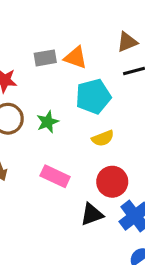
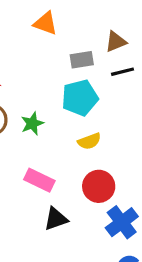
gray rectangle: (45, 58) -> (82, 60), moved
orange triangle: (76, 58) -> (45, 23), moved
black triangle: (92, 214) -> (56, 219), moved

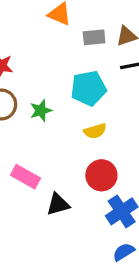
gray rectangle: (82, 60) -> (94, 37), moved
pink rectangle: (39, 180) -> (25, 177), moved

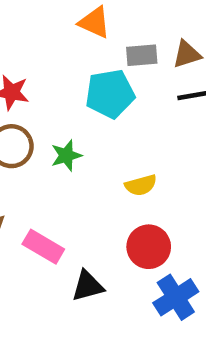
cyan pentagon: (88, 88) -> (110, 94), moved

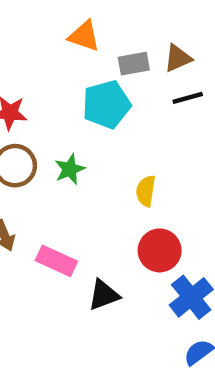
yellow semicircle: (141, 185) -> (146, 191), turned 120

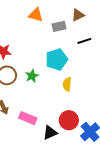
brown triangle: (178, 58) -> (78, 15), moved
cyan pentagon: (106, 104) -> (57, 59), moved
red circle: (160, 250) -> (69, 120), moved

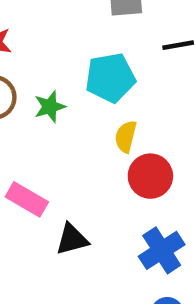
red circle: (69, 120) -> (150, 176), moved

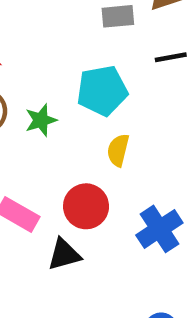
red circle: (150, 176) -> (86, 206), moved
blue cross: (162, 250) -> (159, 229), moved

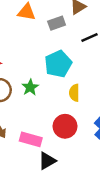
black triangle: (64, 254) -> (47, 161), moved

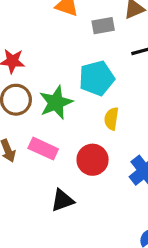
green star: (30, 87) -> (56, 103), size x1.5
pink rectangle: (31, 139) -> (43, 149), moved

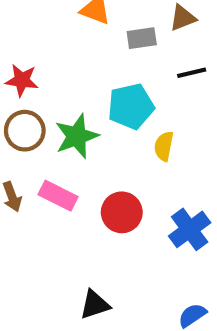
yellow semicircle: (111, 119) -> (164, 146), moved
black triangle: (62, 200) -> (95, 305), moved

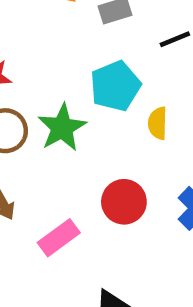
pink rectangle: (58, 196) -> (59, 238), moved, turned -54

